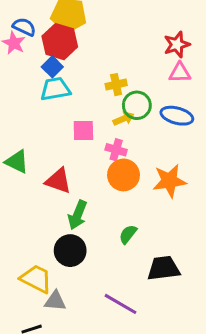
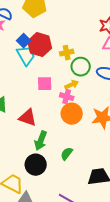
red hexagon: (60, 42) -> (40, 45), moved
cyan trapezoid: (55, 89) -> (26, 56), turned 70
yellow arrow: (123, 119) -> (72, 85), moved
green semicircle: (128, 234) -> (67, 154), moved

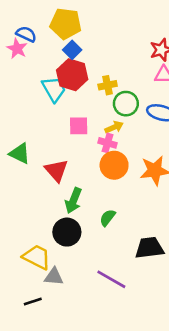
blue square: (24, 41) -> (72, 50), moved
red triangle: (28, 118) -> (56, 170), turned 30

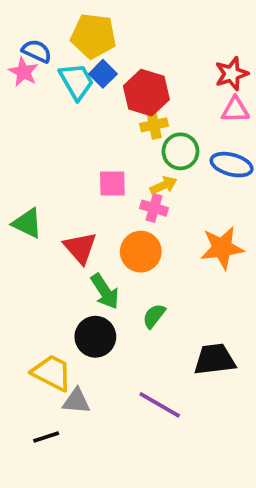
red hexagon: (72, 75) -> (146, 93), moved
cyan trapezoid: (54, 89) -> (76, 81), moved
orange circle: (114, 165) -> (141, 252), moved
green arrow: (73, 201) -> (105, 291), turned -55

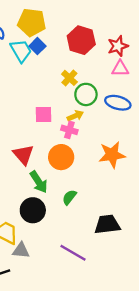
red hexagon: (146, 93) -> (81, 40), moved
yellow cross: (154, 125) -> (69, 78), turned -35

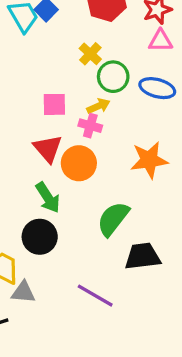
red triangle: (23, 155) -> (48, 149), moved
green semicircle: (69, 197) -> (113, 219), moved, size x1.6

